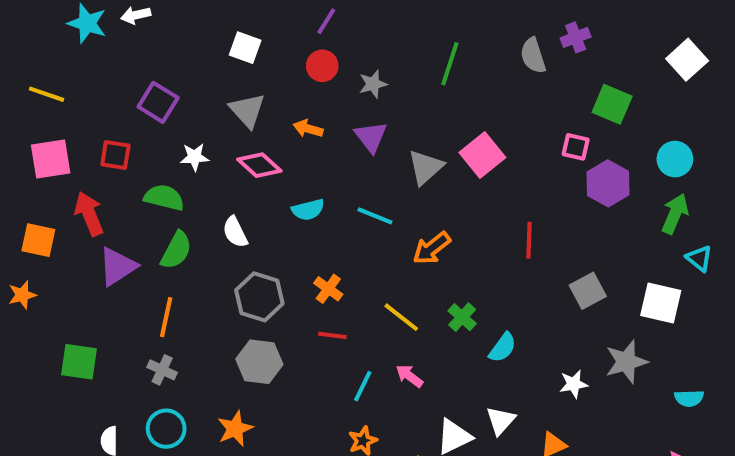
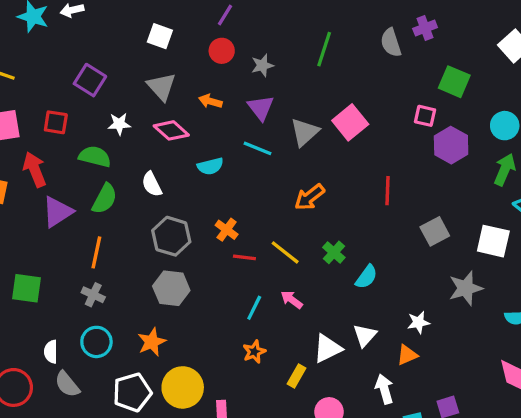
cyan line: (375, 216) -> (257, 148), moved
red line: (332, 335) -> (244, 257), moved
white star: (574, 384) -> (418, 322), moved

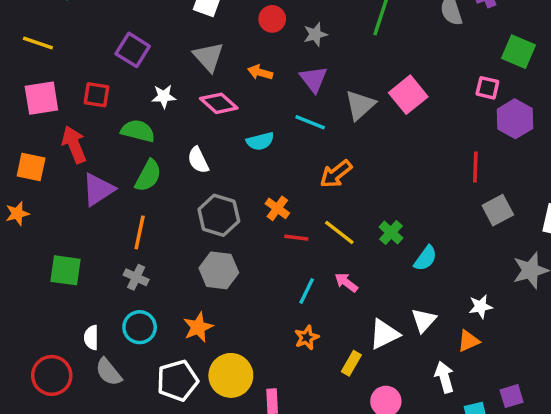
red line: (388, 191) -> (475, 167), moved
orange arrow: (310, 197) -> (336, 174), moved

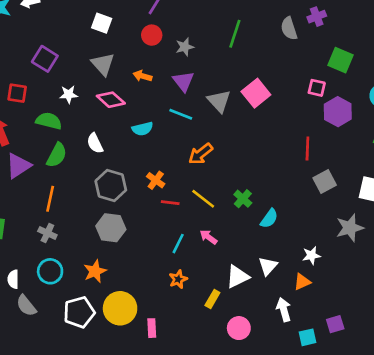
gray triangle: (360, 105) -> (219, 101), turned -30

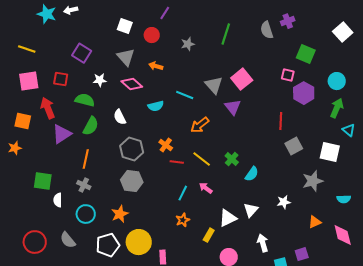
red circle: (152, 35) -> (152, 35), moved
purple triangle: (183, 81) -> (233, 107), moved
white semicircle: (13, 279) -> (58, 200), moved
orange triangle: (302, 282) -> (315, 222), moved

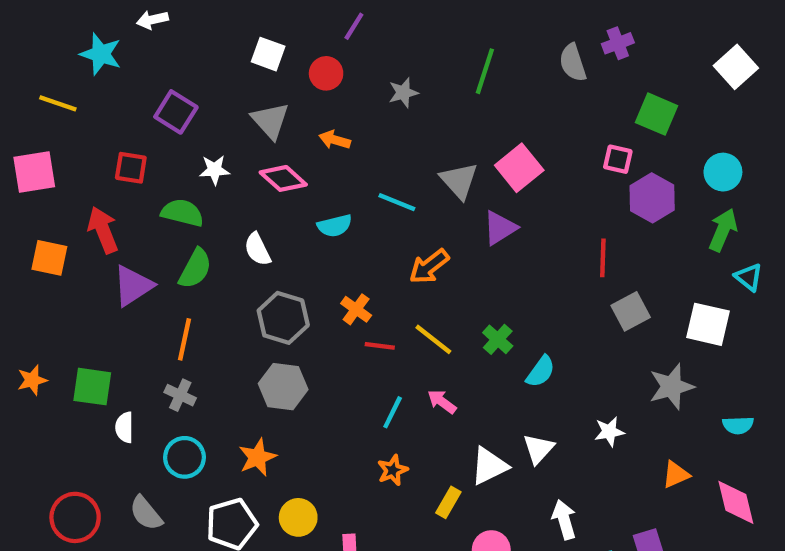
cyan star: (47, 14) -> (101, 54), moved
pink square: (29, 81) -> (34, 172), moved
purple triangle: (233, 107) -> (500, 228), turned 36
orange star: (15, 148) -> (32, 380), moved
yellow circle: (139, 242) -> (298, 517), size x0.7

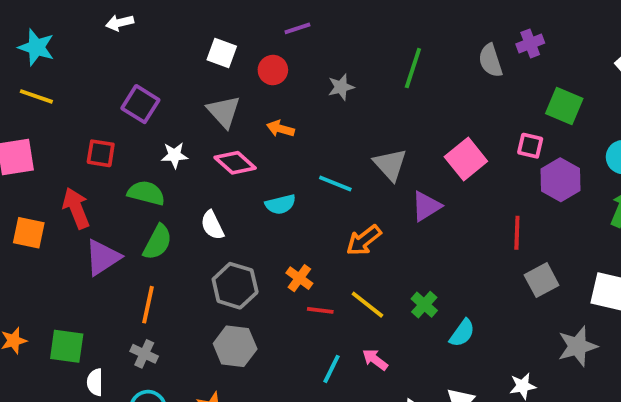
purple line: (354, 26) -> (297, 28), turned 40
cyan star: (101, 54) -> (36, 47), moved
pink square: (519, 168) -> (466, 159), moved

